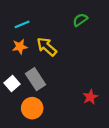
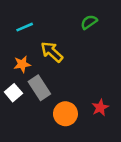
orange star: (20, 47) -> (22, 64), moved
orange circle: (32, 108) -> (65, 114), moved

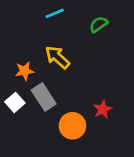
cyan line: (25, 27) -> (55, 13), moved
red star: (100, 108) -> (103, 109), moved

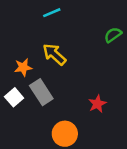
green semicircle: (99, 24) -> (113, 35), moved
orange circle: (72, 126) -> (65, 134), moved

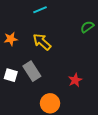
orange star: (23, 67) -> (11, 39), moved
white square: (14, 97) -> (11, 75), turned -32

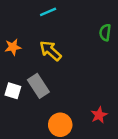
green semicircle: (87, 27) -> (105, 32), turned -48
red star: (75, 80) -> (99, 115), moved

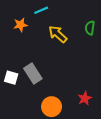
orange star: (13, 47) -> (20, 25), moved
yellow arrow: (50, 51) -> (58, 34), moved

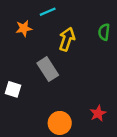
yellow arrow: (58, 34) -> (67, 39), turned 66
gray rectangle: (33, 73) -> (48, 69), moved

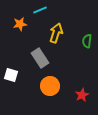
green semicircle: (104, 32) -> (87, 41), moved
orange circle: (60, 123) -> (50, 86), moved

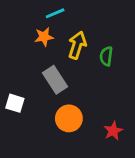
orange star: (20, 24) -> (44, 37), moved
green semicircle: (87, 41) -> (106, 56), moved

